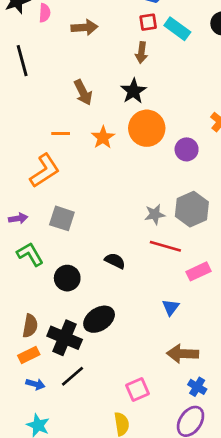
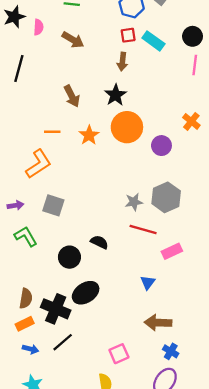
brown arrow: (84, 27) -> (73, 40), turned 35
black line: (22, 61) -> (19, 69), turned 30
black circle: (67, 278) -> (69, 257), moved

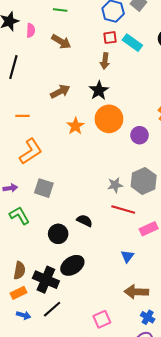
brown arrow: (72, 96) -> (60, 91), turned -90
orange line: (52, 132) -> (23, 116), moved

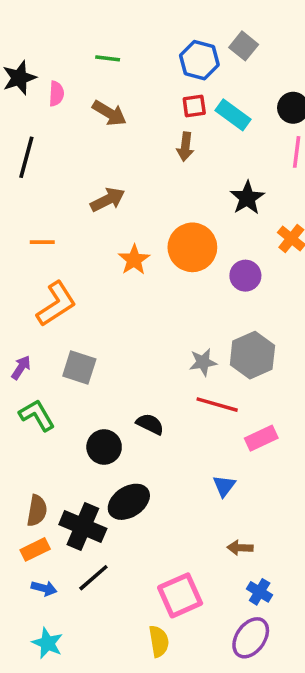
black star: (99, 90) -> (247, 198), moved
purple arrow: (10, 188) -> (21, 367), turned -48
brown arrow: (136, 292) -> (240, 548), size x0.6
pink square: (102, 319) -> (180, 595), size x1.4

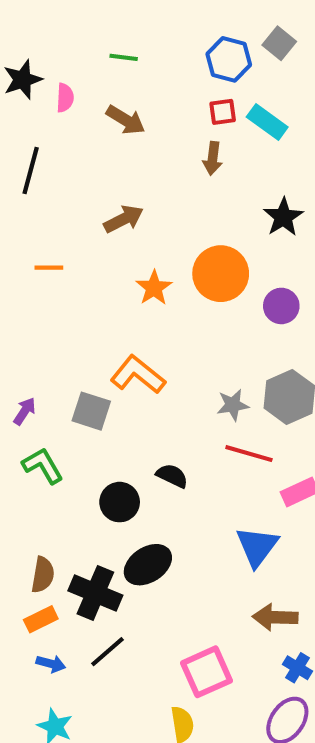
orange L-shape: (56, 304) -> (138, 375), moved, turned -108
blue triangle: (224, 486) -> (257, 547), size x1.6
brown arrow: (240, 548) -> (275, 617), size x1.5

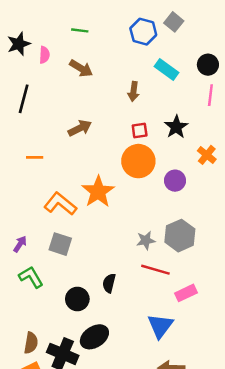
red square: (223, 112) -> (140, 131), moved
orange star: (154, 288) -> (98, 192), moved, size x1.5
orange L-shape: (138, 375) -> (60, 204), moved
black semicircle: (172, 476) -> (109, 283), turned -102

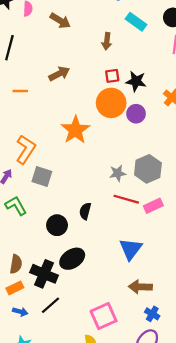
black star: (176, 127) -> (136, 81), moved, turned -30
orange line: (35, 157) -> (20, 91), moved
purple circle: (175, 181) -> (136, 114), moved
orange L-shape: (60, 204) -> (26, 149), moved, turned 84
pink rectangle: (186, 293) -> (153, 206), moved

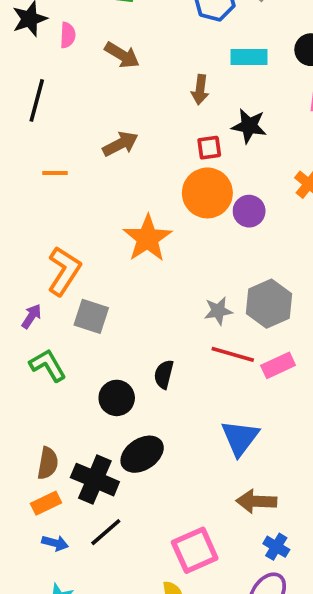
cyan rectangle: (136, 22) -> (249, 57), turned -36
black star: (136, 81) -> (249, 126), moved

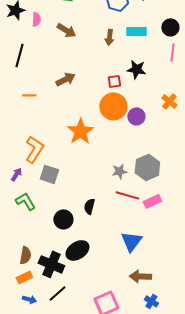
brown arrow: (200, 90) -> (109, 37), moved

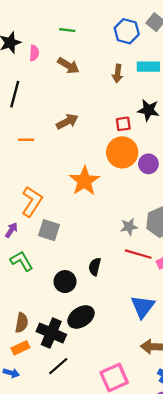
blue arrow: (29, 299) -> (11, 373), moved

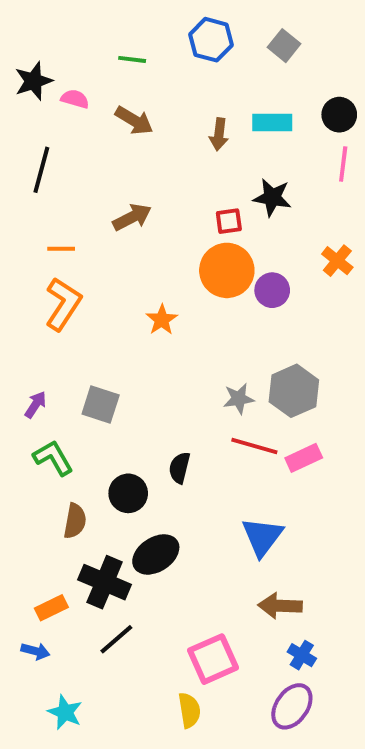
blue hexagon: (127, 31) -> (211, 40), moved
pink semicircle: (34, 53) -> (75, 99), turned -77
orange star: (84, 181) -> (162, 320), size x0.6
orange L-shape: (32, 202) -> (63, 304), moved
brown semicircle: (22, 323) -> (75, 521), moved

